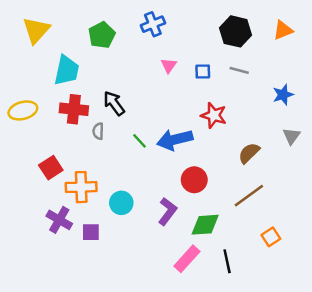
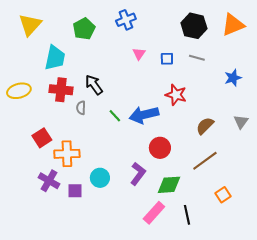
orange triangle: (283, 30) -> (233, 25), size x1.4
gray triangle: (291, 136) -> (241, 122), moved
cyan circle: (121, 203) -> (100, 178), moved

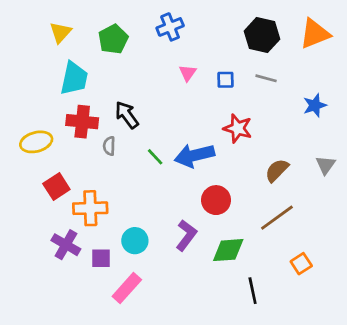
yellow triangle: (30, 25) -> (60, 32), moved, size x0.7
yellow ellipse: (19, 91) -> (36, 142), moved
pink rectangle: (154, 213) -> (127, 288), moved

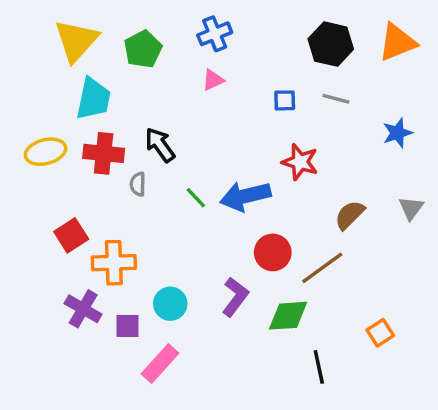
yellow triangle: (60, 32) -> (76, 41), size x1.6
pink triangle: (188, 73) -> (213, 80), moved, turned 30
yellow ellipse: (36, 142) -> (46, 152), moved
brown line: (277, 218) -> (322, 268), moved

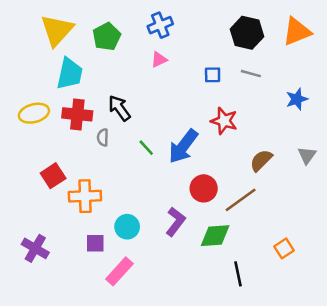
blue arrow: (245, 196) -> (183, 146), turned -39
purple cross: (83, 309) -> (35, 248), moved

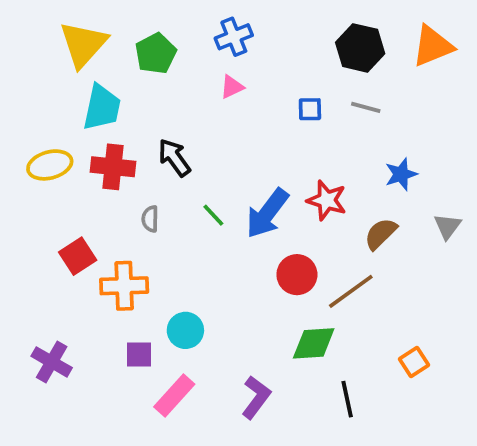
blue star: (297, 99) -> (401, 174), moved
red star: (224, 121) -> (327, 200), moved
gray semicircle: (103, 137) -> (150, 219), moved
purple L-shape: (176, 222) -> (256, 397), moved

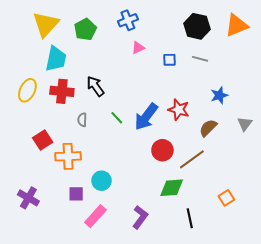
pink triangle: (232, 87) -> (138, 48), moved
yellow ellipse: (50, 165) -> (27, 90), turned -50

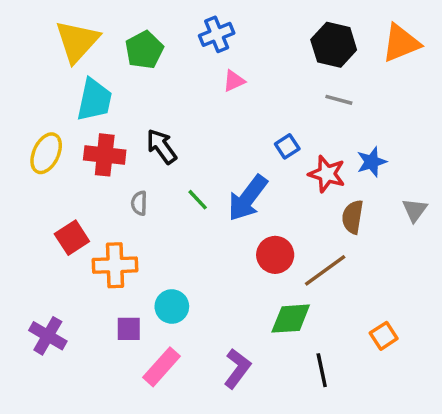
blue square: (170, 60) -> (287, 146), moved, turned -32
red star: (179, 110) -> (327, 174), moved
brown semicircle: (208, 128) -> (353, 217), turned -36

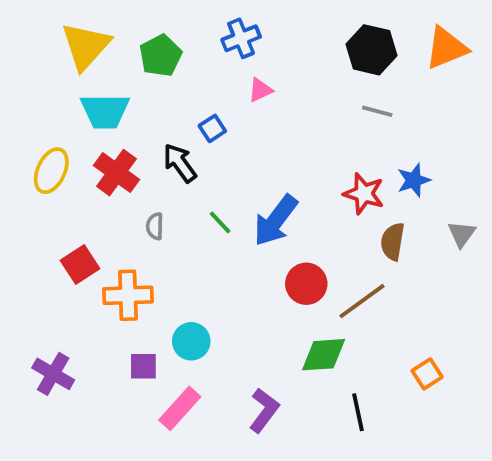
cyan trapezoid: (94, 100) -> (105, 111), turned 78
blue square: (287, 146) -> (212, 128), moved
red cross: (105, 155) -> (116, 173), turned 30

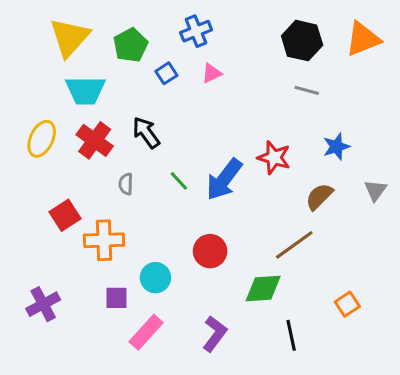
blue square: (212, 128) -> (166, 73), moved
red star: (364, 194) -> (274, 158), moved
brown semicircle: (393, 242) -> (319, 197), turned 36
red circle: (306, 284) -> (210, 251), moved
purple cross: (53, 374) -> (43, 304), turned 32

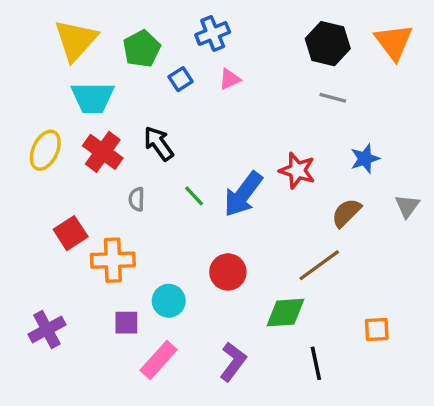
orange triangle: (363, 39) -> (394, 42), turned -45
orange square: (347, 304) -> (377, 329), turned 30

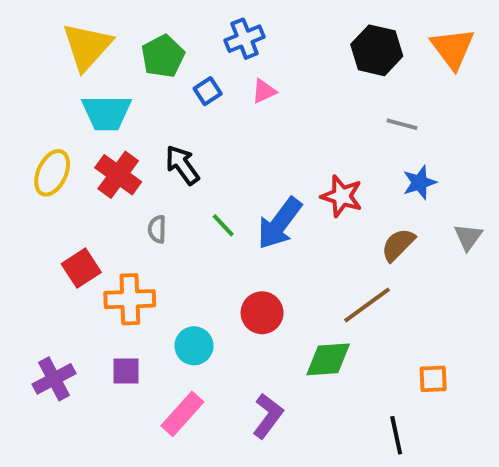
gray line: (333, 98) -> (402, 124), moved
purple square: (126, 323) -> (126, 371), moved
black line: (316, 363) -> (396, 435), moved

